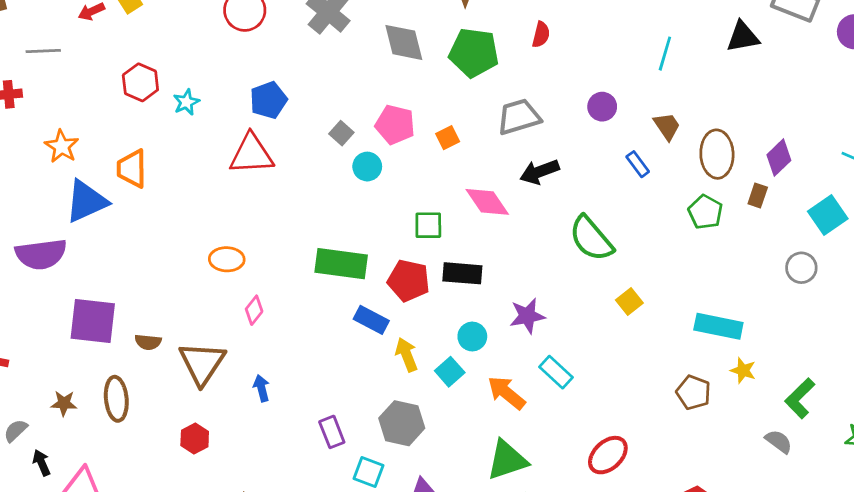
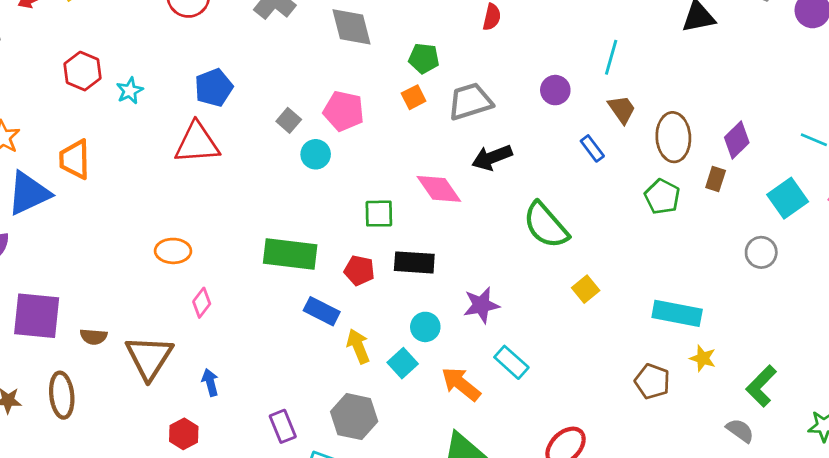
green pentagon: (474, 53) -> (424, 58), moved, size x0.6
cyan line: (665, 54) -> (611, 57), moved
orange square: (448, 138) -> (414, 97), moved
red pentagon: (409, 281) -> (359, 270), size x0.7
red hexagon: (195, 439) -> (184, 434), moved

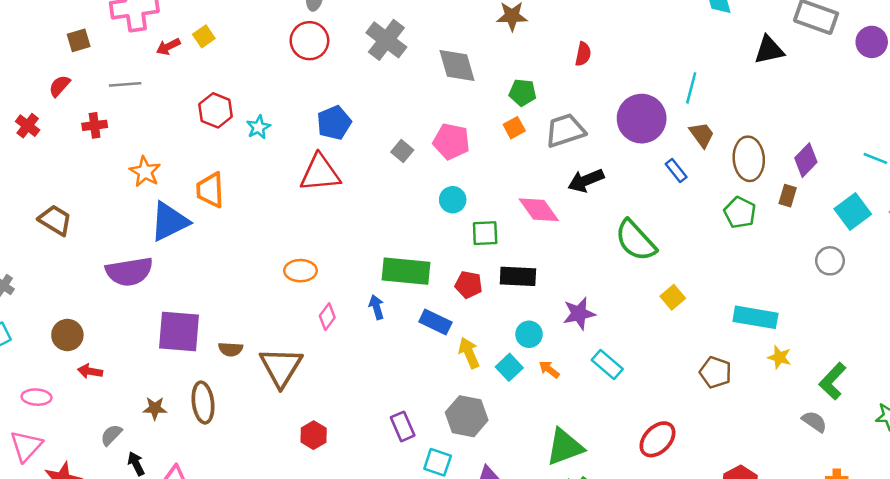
purple circle: (555, 90) -> (642, 119), size x1.8
cyan circle: (316, 154) -> (453, 200), moved
brown pentagon: (652, 381) -> (716, 372), moved
blue arrow: (210, 382) -> (376, 307), moved
orange arrow: (461, 384) -> (549, 369), moved, size x0.6

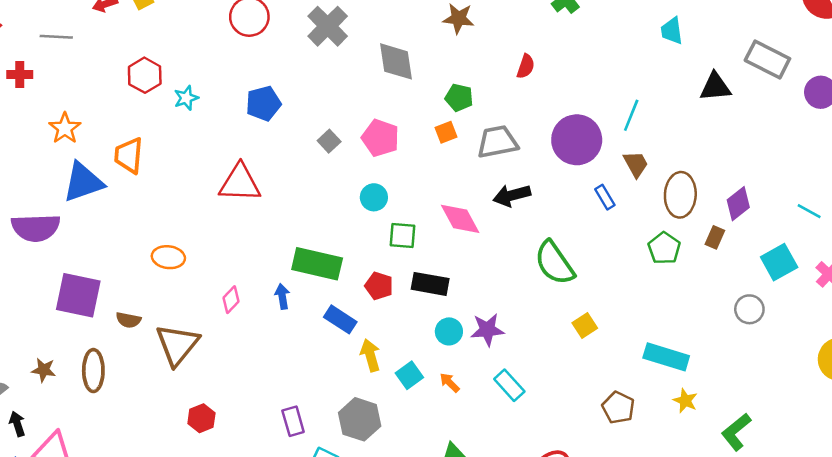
red triangle: (320, 173) -> (240, 183), moved
orange ellipse: (300, 271) -> (168, 257), moved
cyan circle: (529, 334) -> (449, 331), moved

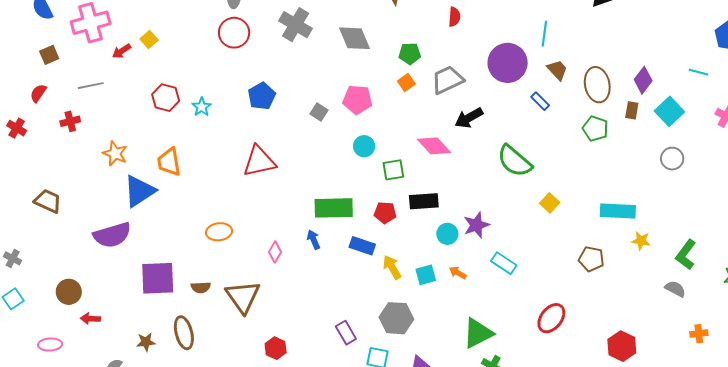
cyan square: (779, 262) -> (669, 111), moved
cyan square: (409, 375) -> (426, 275), turned 35

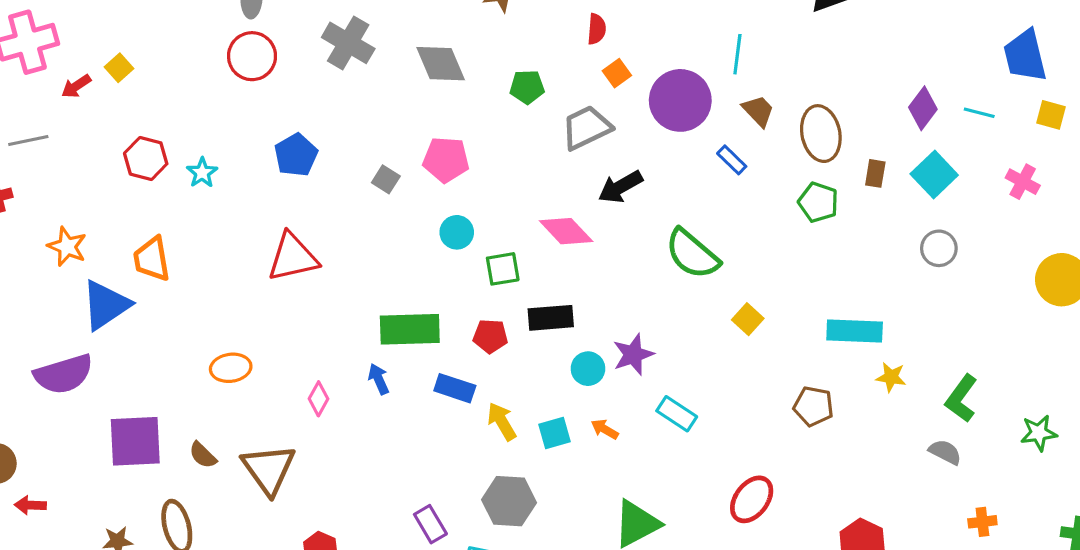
purple diamond: (643, 80) -> (923, 108), moved
orange square: (406, 82) -> (617, 73), moved
brown semicircle: (201, 287) -> (203, 455), turned 48

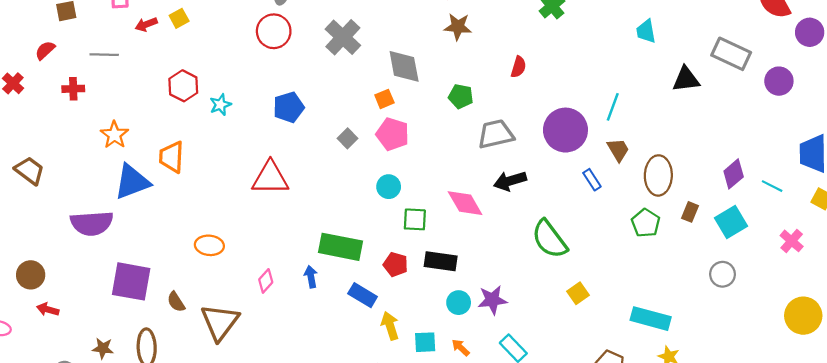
orange square: (617, 73) -> (384, 99), moved

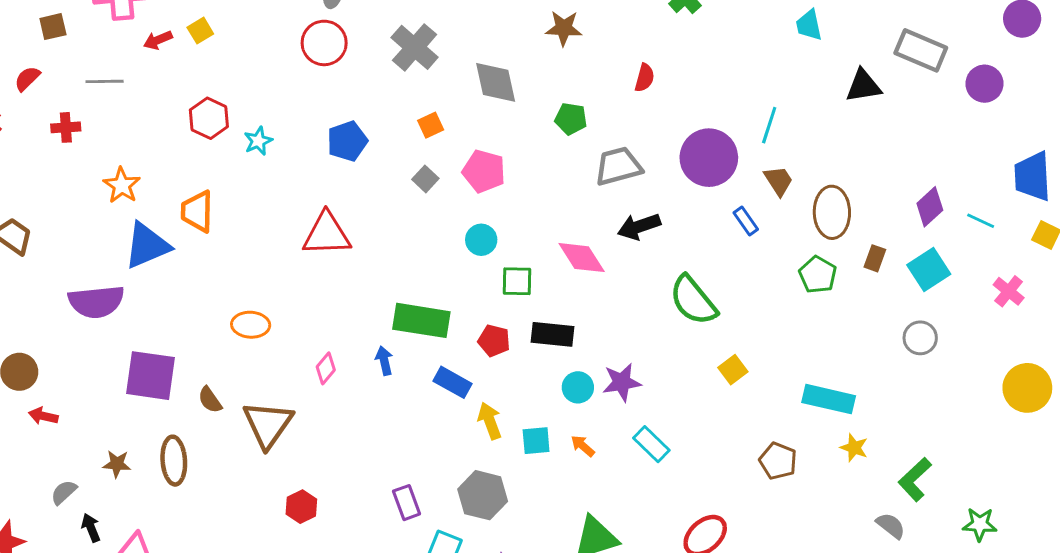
orange square: (384, 99) -> (431, 125), moved

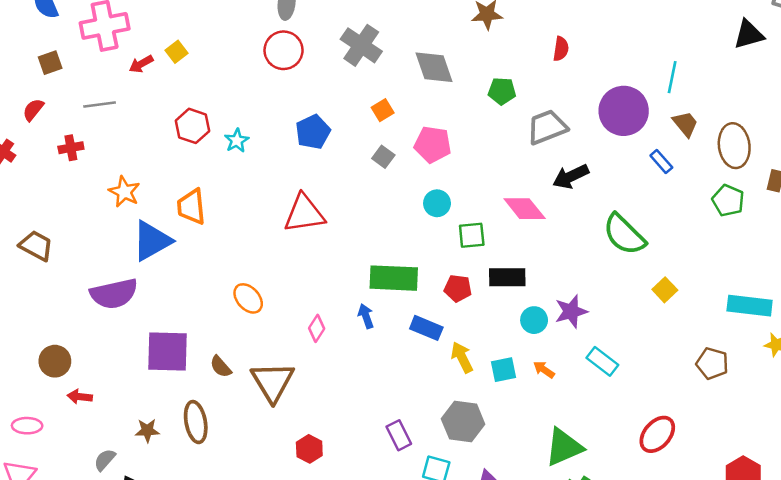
orange ellipse: (251, 325) -> (248, 298), turned 52

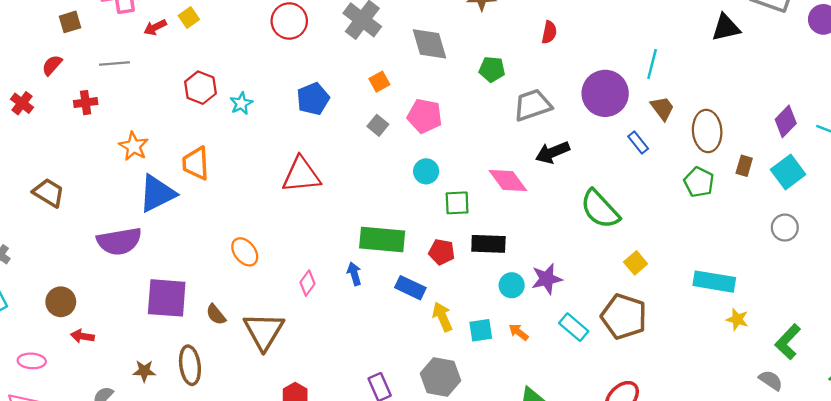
brown pentagon: (712, 363) -> (624, 316), moved, size x1.5

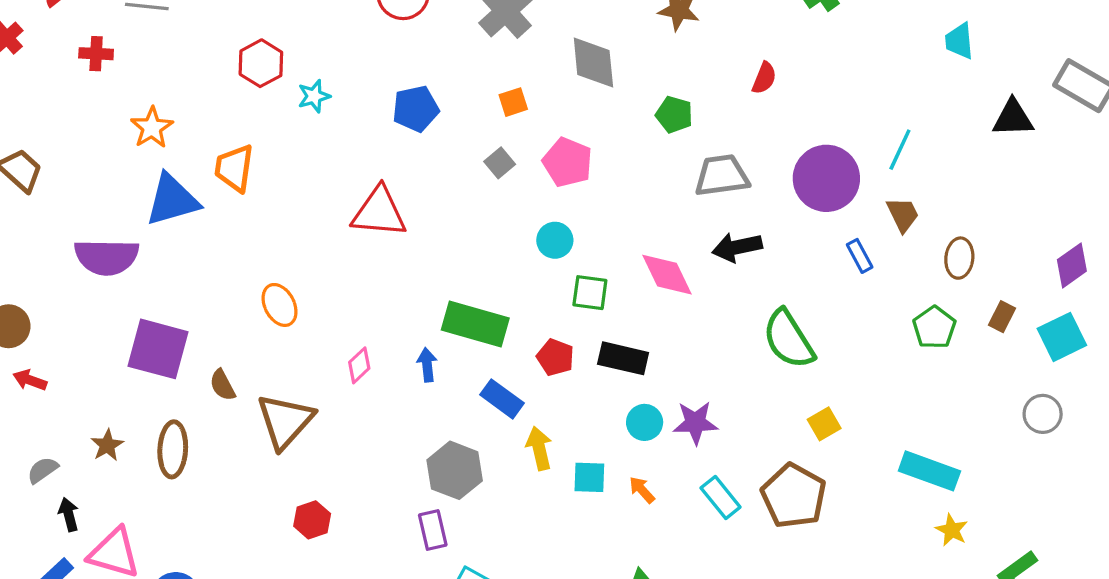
brown ellipse: (707, 131) -> (959, 258), size x0.7
brown star: (144, 371) -> (107, 445), turned 30
gray hexagon: (440, 377) -> (455, 470), moved

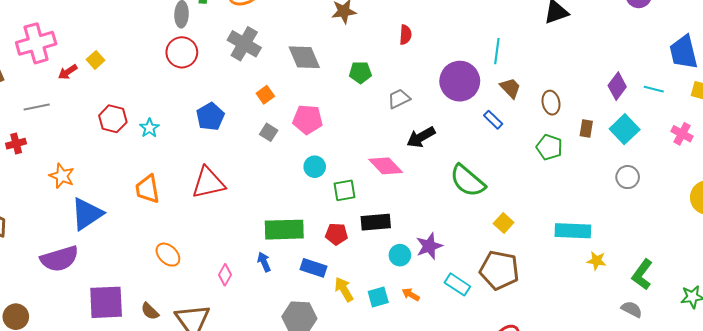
orange trapezoid: (234, 168) -> (148, 189), moved
gray trapezoid: (722, 175) -> (399, 99), size x0.7

